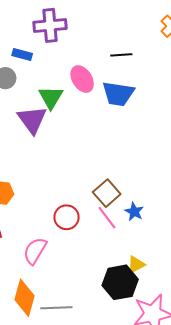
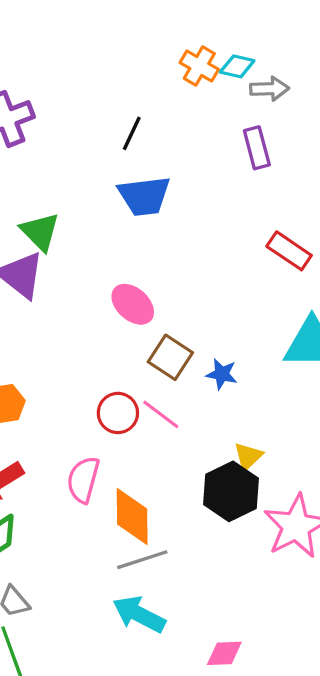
black line: (121, 55) -> (132, 133), turned -45
pink ellipse: (82, 79) -> (133, 304), moved
pink line: (107, 218) -> (161, 414), moved
orange diamond: (25, 298) -> (132, 517), moved

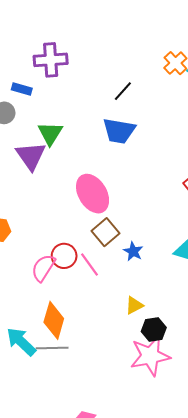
pink ellipse: (133, 304) -> (93, 194), size x1.4
pink semicircle: (83, 480) -> (43, 268), moved
black hexagon: (231, 491) -> (154, 330), moved, size x0.7
cyan arrow: (139, 614) -> (21, 342), moved

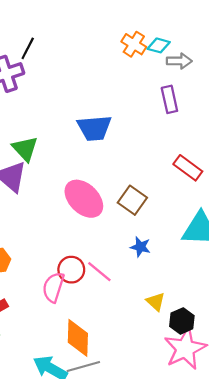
black line: (123, 91) -> (28, 48), moved
brown square: (106, 232) -> (132, 200), moved
yellow triangle: (134, 305) -> (156, 302), turned -36

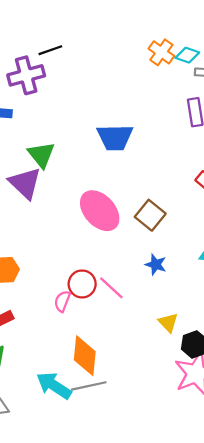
black line: (28, 48) -> (50, 50), turned 40
pink semicircle: (53, 287) -> (62, 301), size x0.7

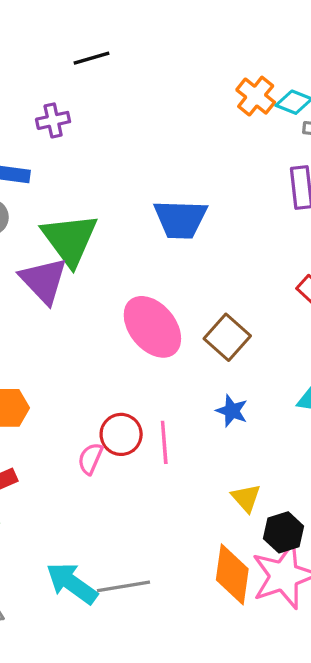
black line: (50, 50) -> (92, 58), moved
purple cross: (26, 75) -> (53, 120), size x0.6
green triangle: (41, 155) -> (70, 239), size x1.4
pink line: (111, 288) -> (164, 442), turned 40
orange diamond: (85, 356) -> (232, 574), moved

